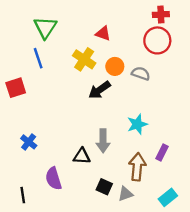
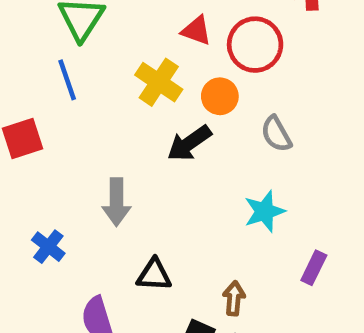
red circle: (157, 40) -> (255, 45), moved
gray semicircle: (141, 74) -> (276, 134), moved, turned -138
gray arrow: (103, 141) -> (116, 202), moved
brown arrow: (137, 167) -> (234, 298), moved, size x0.6

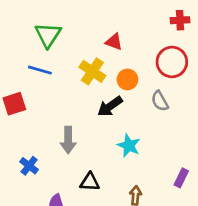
red circle: (255, 45) -> (172, 62), moved
blue line: (67, 80) -> (40, 70), turned -55
cyan star: (264, 211) -> (129, 146), moved, turned -30

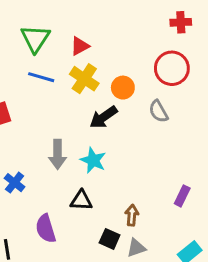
red triangle: (114, 42) -> (80, 46), moved, turned -48
blue line: (40, 70) -> (41, 77), moved
cyan star: (129, 146) -> (93, 160), moved

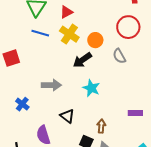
gray arrow: (58, 154) -> (51, 85), turned -90
cyan star: (93, 160) -> (91, 88), moved
purple rectangle: (182, 196) -> (135, 113), turned 64
black triangle: (81, 200) -> (67, 116), turned 35

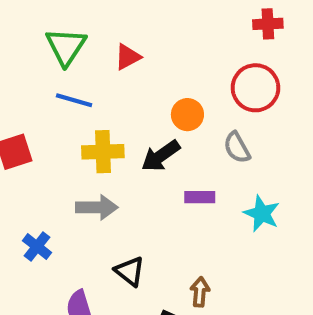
yellow cross: (69, 34) -> (103, 152), moved, turned -36
cyan star: (91, 88) -> (262, 214), moved
purple rectangle: (135, 113) -> (200, 197), moved

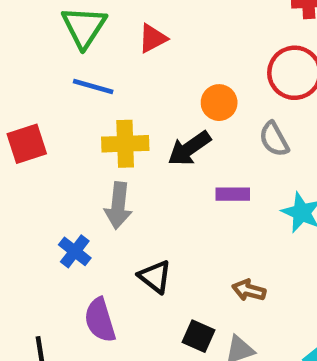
gray arrow: (97, 207) -> (118, 206), turned 96
blue cross: (37, 247) -> (75, 251), moved
brown arrow: (200, 292) -> (249, 290), moved, turned -80

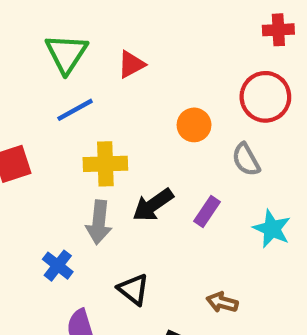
blue line: (93, 86) -> (75, 110), turned -45
black arrow: (189, 148) -> (153, 205), moved
purple rectangle: (233, 194) -> (207, 211), turned -56

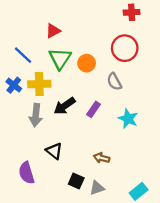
green triangle: (66, 54) -> (60, 59), moved
blue line: (75, 110) -> (23, 55), turned 72
blue cross: (58, 266) -> (14, 85), moved

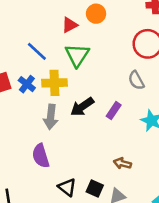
orange circle: (87, 63) -> (96, 14), moved
black triangle: (54, 151) -> (67, 187), moved
purple semicircle: (26, 173) -> (41, 156), moved

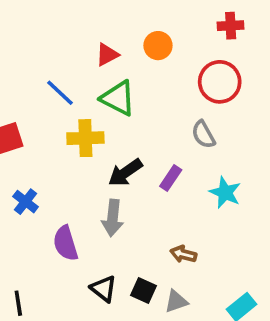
orange circle: (96, 14) -> (158, 46), moved
green triangle: (77, 55) -> (118, 98), turned -36
blue cross: (27, 84) -> (26, 202), moved
gray arrow: (51, 117) -> (113, 218), moved

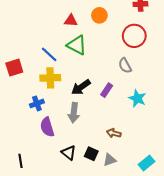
red triangle: (107, 55) -> (71, 20), turned 32
blue line: (60, 93) -> (49, 54), moved
yellow cross: (85, 138) -> (50, 78), moved
blue cross: (26, 202) -> (37, 103), moved, turned 32

